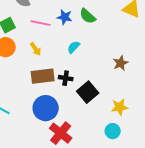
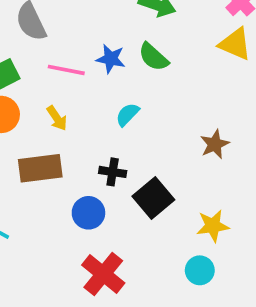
brown rectangle: (43, 76) -> (40, 168), moved
blue circle: (46, 108) -> (88, 213), moved, size x0.7

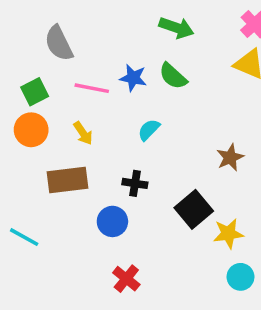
black square: (153, 198) -> (194, 209), moved
cyan circle: (200, 270) -> (240, 277), moved
red cross: (103, 274) -> (126, 279), size x0.7

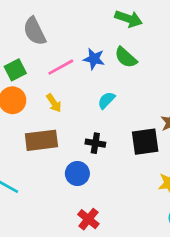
pink line: (92, 88) -> (61, 67), turned -40
black square: (194, 209) -> (145, 142), moved, turned 32

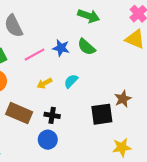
yellow arrow: (54, 103) -> (44, 83), moved, turned 96
brown rectangle: (41, 140) -> (19, 113), turned 30
black cross: (95, 143) -> (52, 115), moved

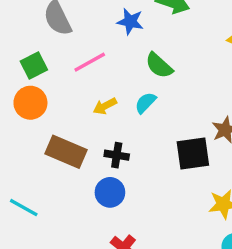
green semicircle: (86, 47) -> (159, 66), moved
blue star: (61, 48) -> (130, 22), moved

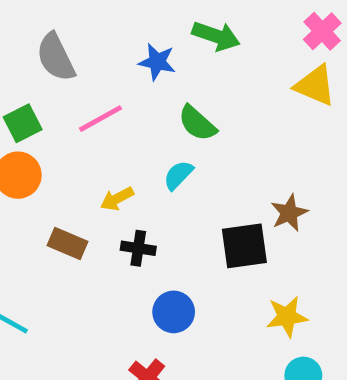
yellow arrow: (105, 106) -> (117, 199), moved
brown rectangle: (66, 152) -> (67, 244), size x0.7
blue circle: (110, 192) -> (174, 312), moved

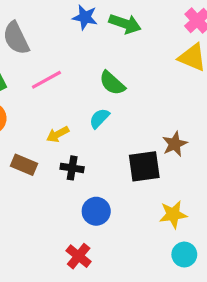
blue star: (157, 62) -> (85, 17), moved

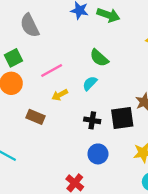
pink line: (46, 80) -> (52, 71), moved
black cross: (72, 168) -> (92, 120), moved
blue circle: (96, 211) -> (98, 154), moved

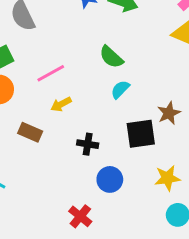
cyan semicircle: (90, 83) -> (120, 89), moved
black cross: (92, 120) -> (88, 144), moved

